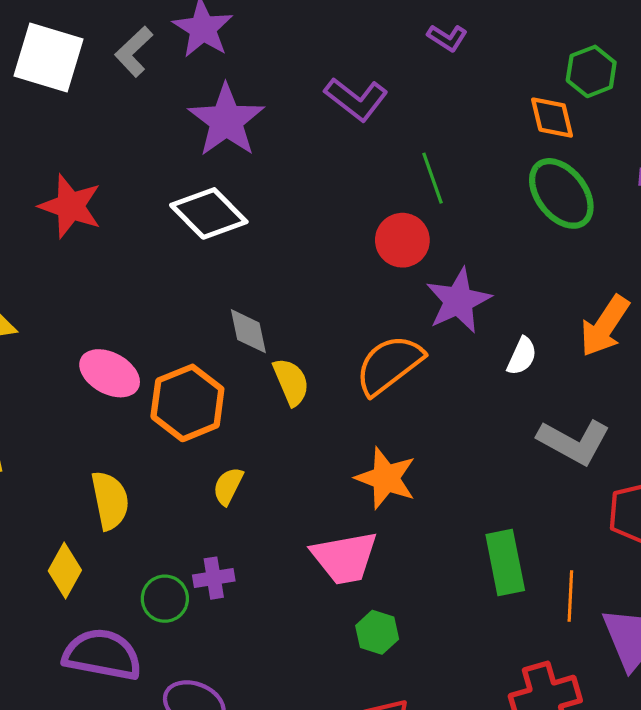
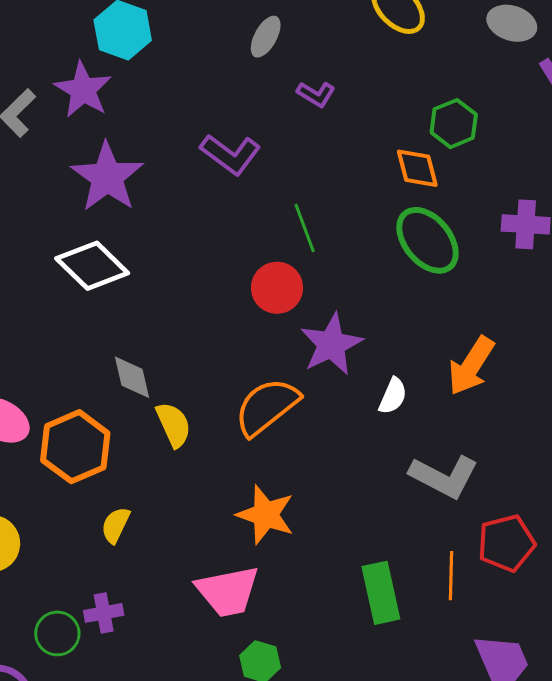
orange line: (570, 596) -> (451, 576), moved

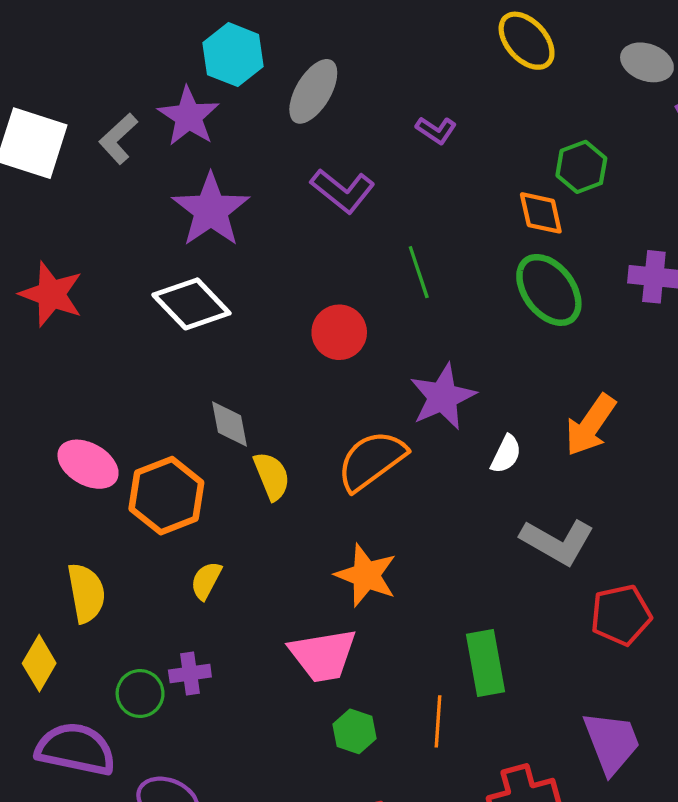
gray ellipse: (266, 37) -> (313, 91), moved, size x1.5
red circle: (277, 288) -> (339, 332), moved
orange line: (451, 576) -> (438, 721), moved

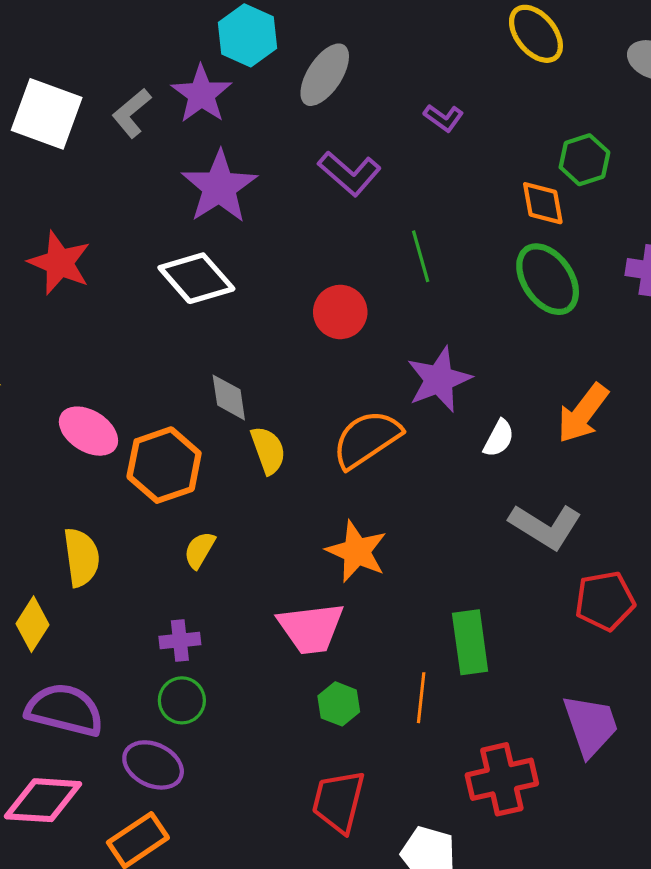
green circle: (140, 694) -> (182, 700), moved

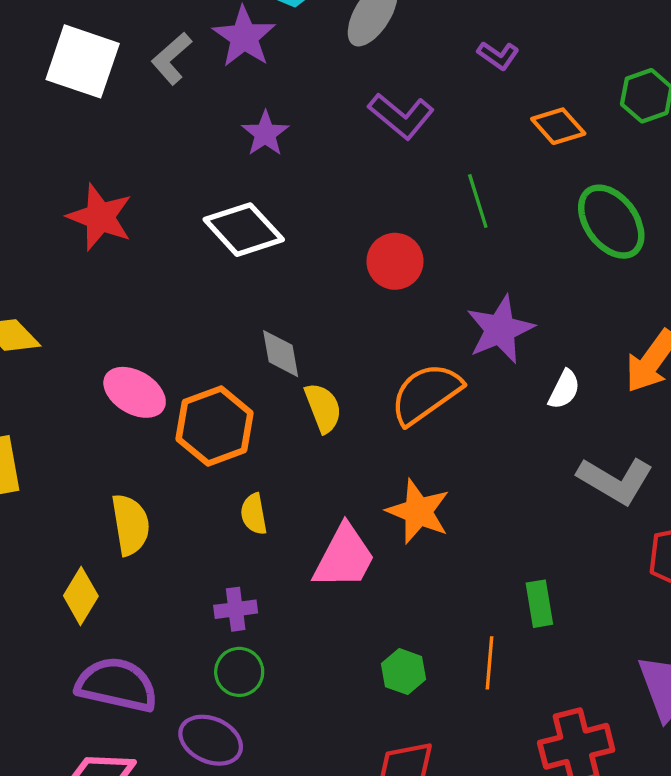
purple star: (219, 187) -> (265, 133), size x0.6
orange diamond: (543, 203) -> (558, 126), moved, turned -30
yellow semicircle: (199, 550) -> (254, 514), turned -39
pink trapezoid: (311, 628) -> (344, 557), moved, turned -54
green rectangle: (470, 642) -> (539, 604), size x0.7

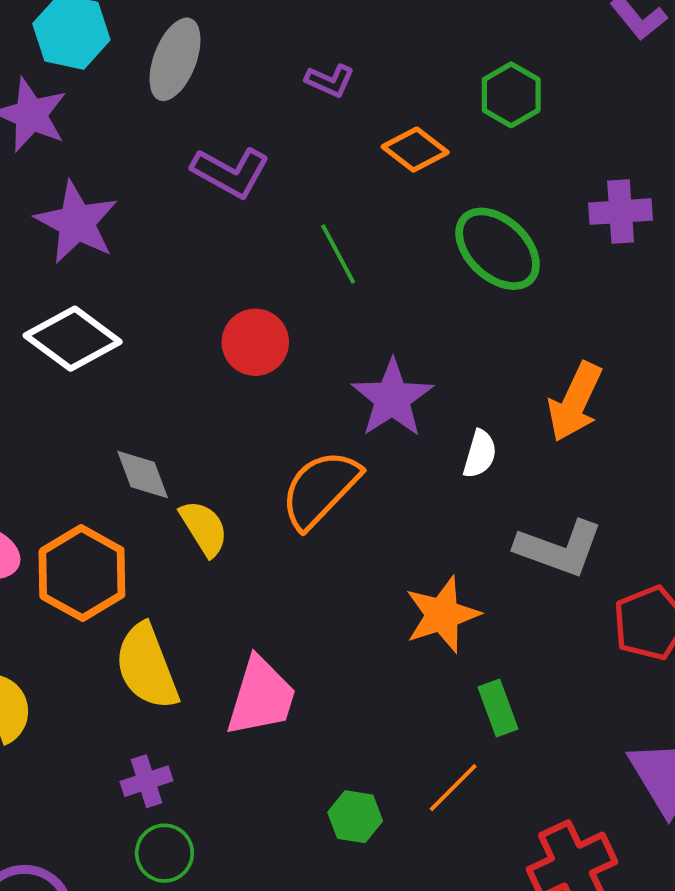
purple star: (265, 133) -> (77, 222), size x1.5
orange star: (418, 511) -> (442, 615), moved, turned -30
yellow semicircle: (254, 514) -> (147, 667), size x1.8
orange line: (490, 663) -> (453, 788), turned 51

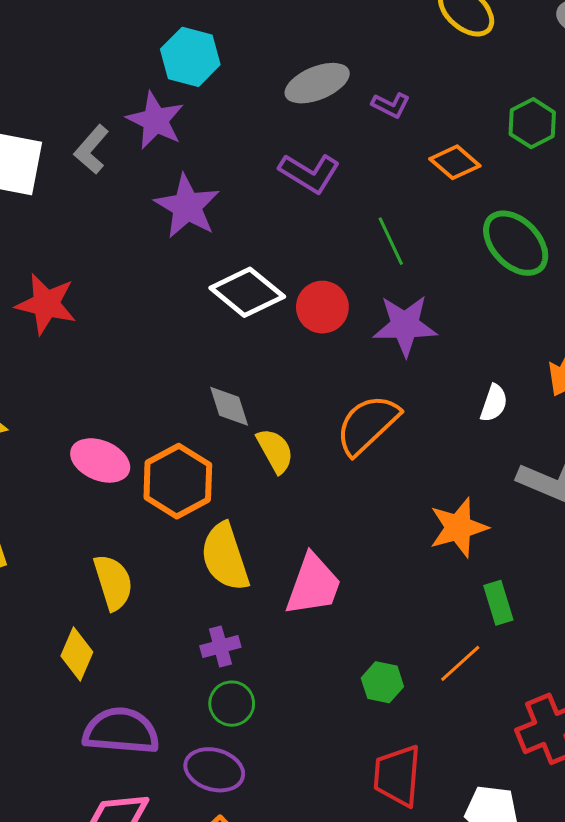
gray ellipse: (175, 59) -> (317, 83), moved, turned 44
white diamond: (73, 339) -> (247, 292), moved
purple star: (392, 398) -> (405, 325), moved, turned 30

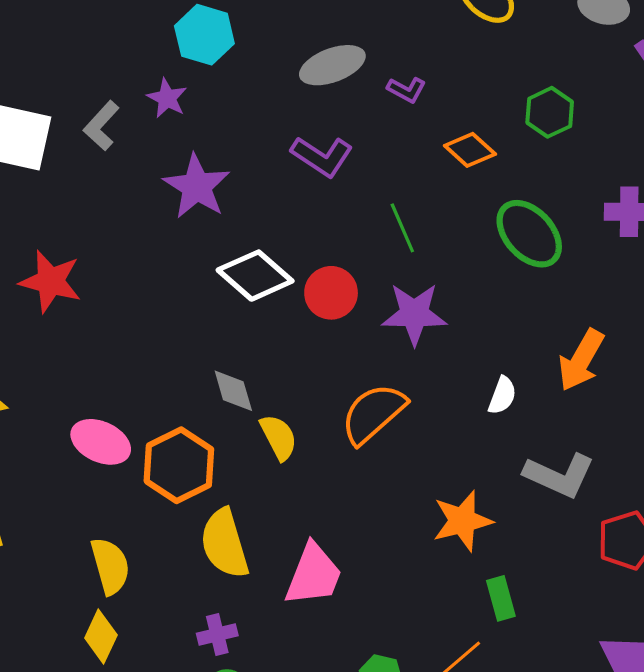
purple star: (155, 120) -> (167, 98), size x0.7
yellow diamond: (77, 654) -> (101, 636), moved

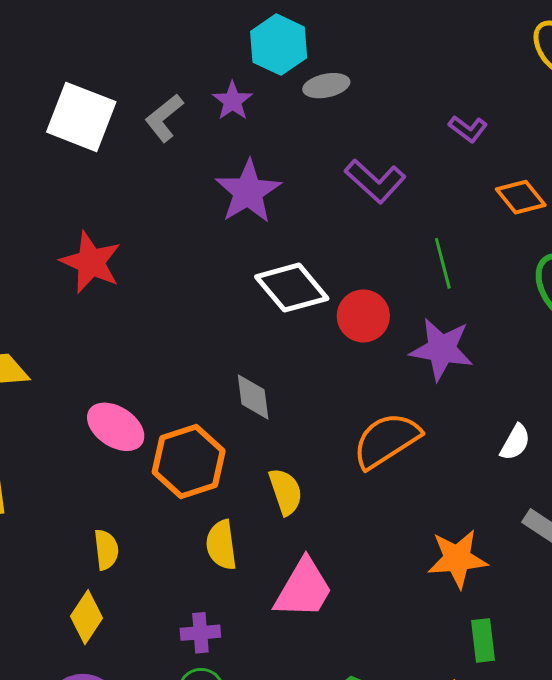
gray ellipse: (332, 65) -> (326, 86), moved, size x0.7
yellow semicircle: (279, 437) -> (286, 492), moved
yellow semicircle: (225, 544) -> (221, 545), size x0.7
yellow semicircle: (110, 566) -> (106, 550), size x0.7

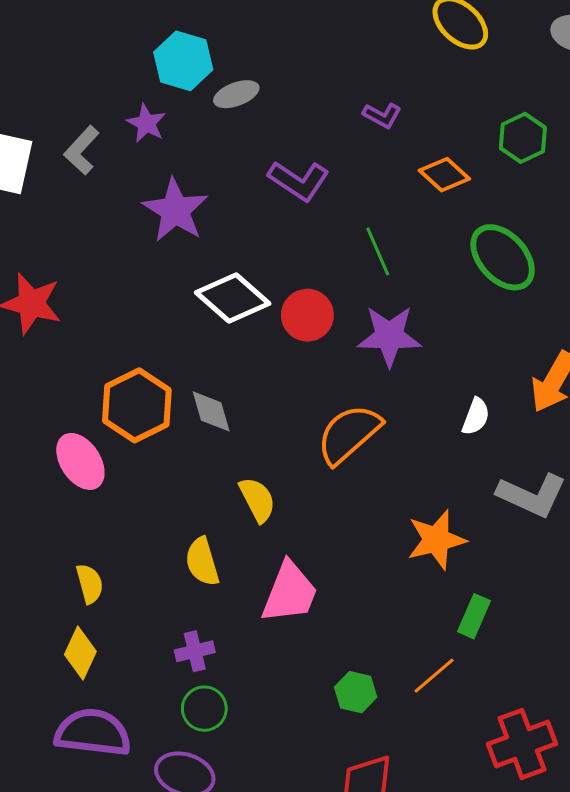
pink ellipse: (116, 427) -> (80, 461), turned 32
orange hexagon: (189, 461) -> (137, 405), moved
green rectangle: (483, 640) -> (474, 616), turned 39

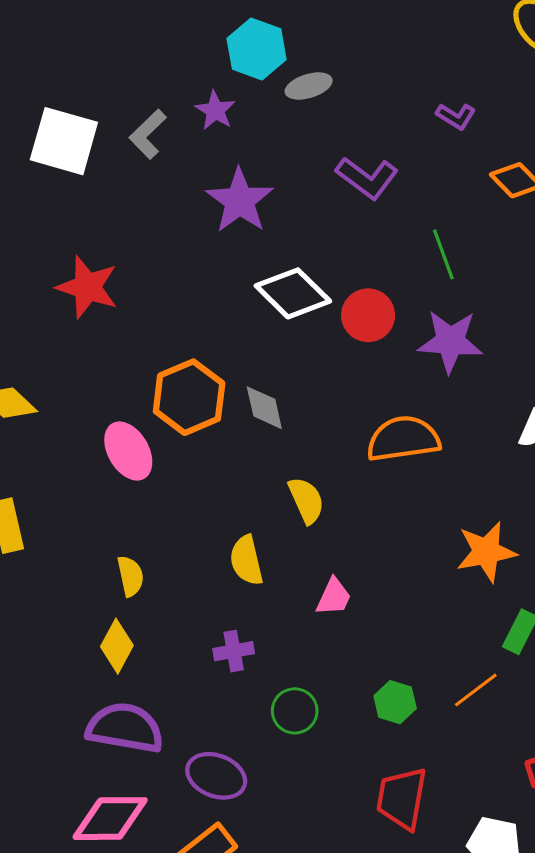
orange semicircle: (349, 434) -> (403, 439), turned 30
pink trapezoid: (290, 593) -> (334, 597), size x0.6
green circle: (204, 709) -> (295, 711), moved

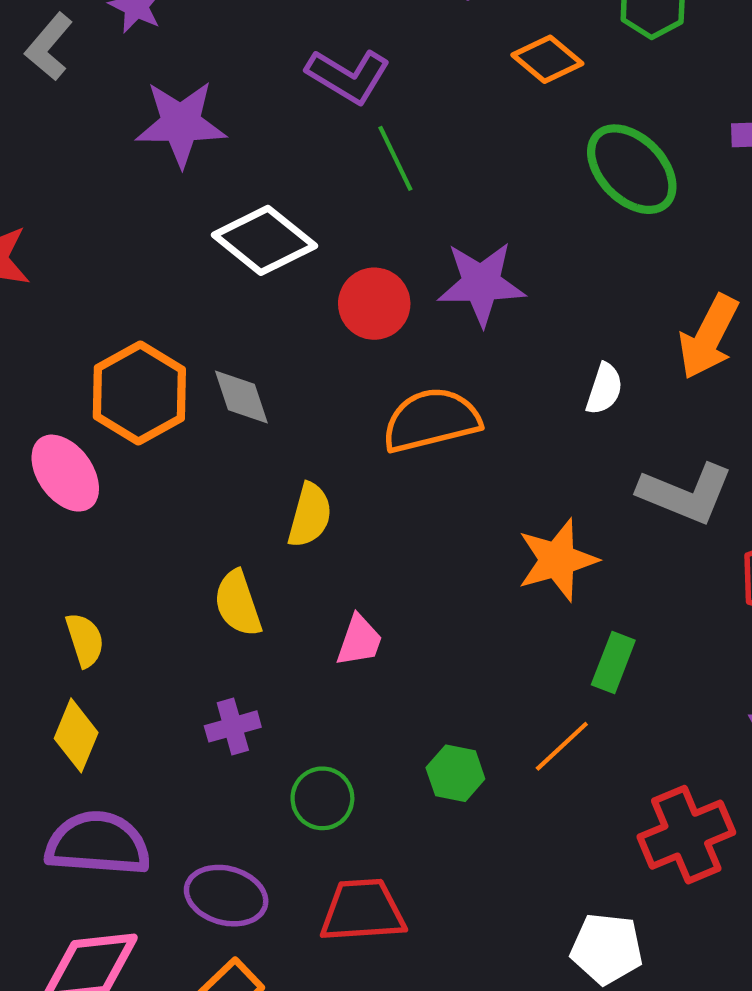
purple star: (240, 201) -> (181, 123), turned -30
green line: (443, 254) -> (395, 158), moved
red circle: (368, 315) -> (374, 304), moved
yellow semicircle: (306, 500) -> (310, 515), turned 45
red trapezoid: (402, 798) -> (363, 911), moved, turned 82

